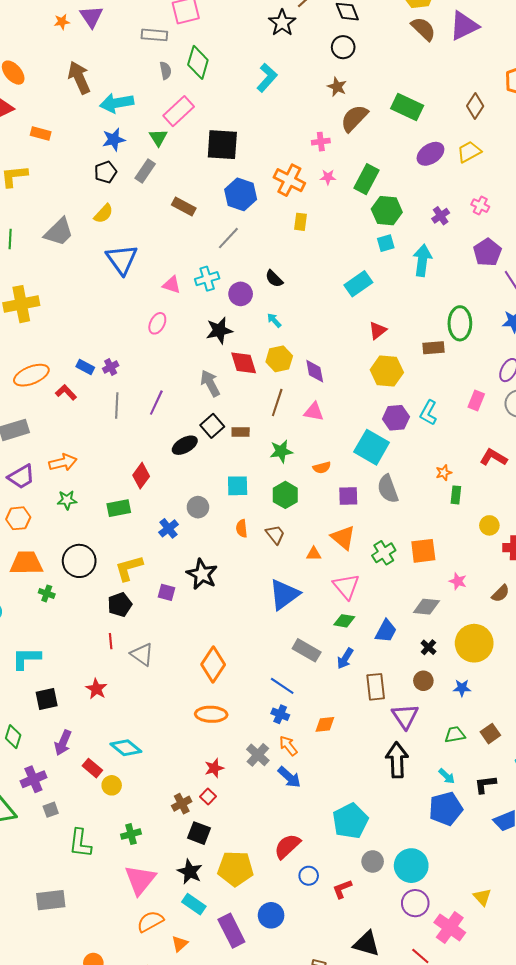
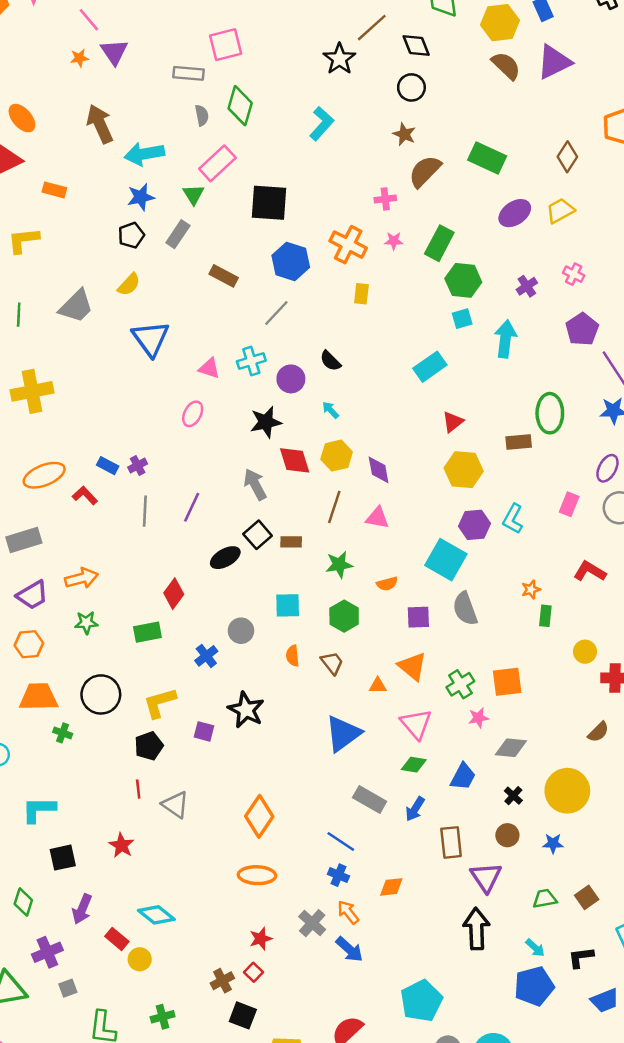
pink star: (458, 581) -> (478, 718), moved, turned -30

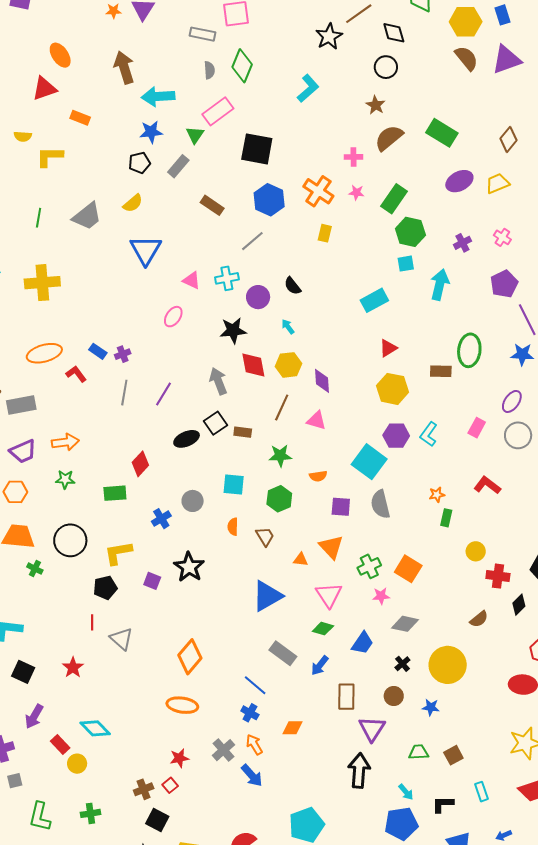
orange square: (507, 682) -> (408, 569), turned 32
black square: (63, 858) -> (23, 672), turned 30

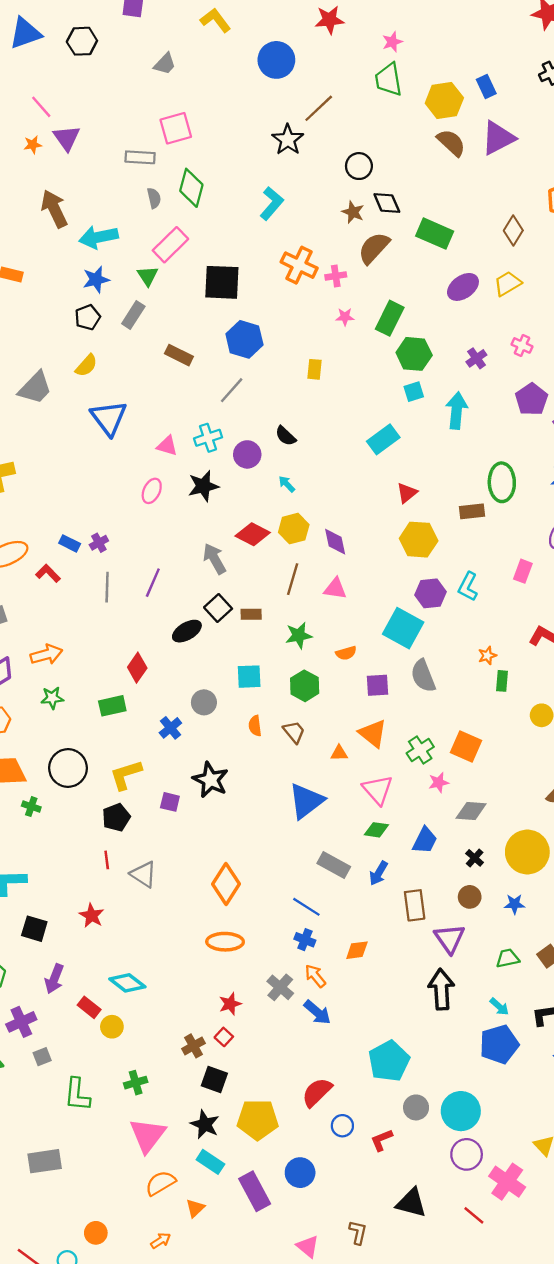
black diamond: (394, 33) -> (387, 203), moved
orange cross: (318, 191) -> (299, 265), moved
black star: (233, 330) -> (203, 486), moved
red diamond: (253, 365) -> (253, 534), turned -44

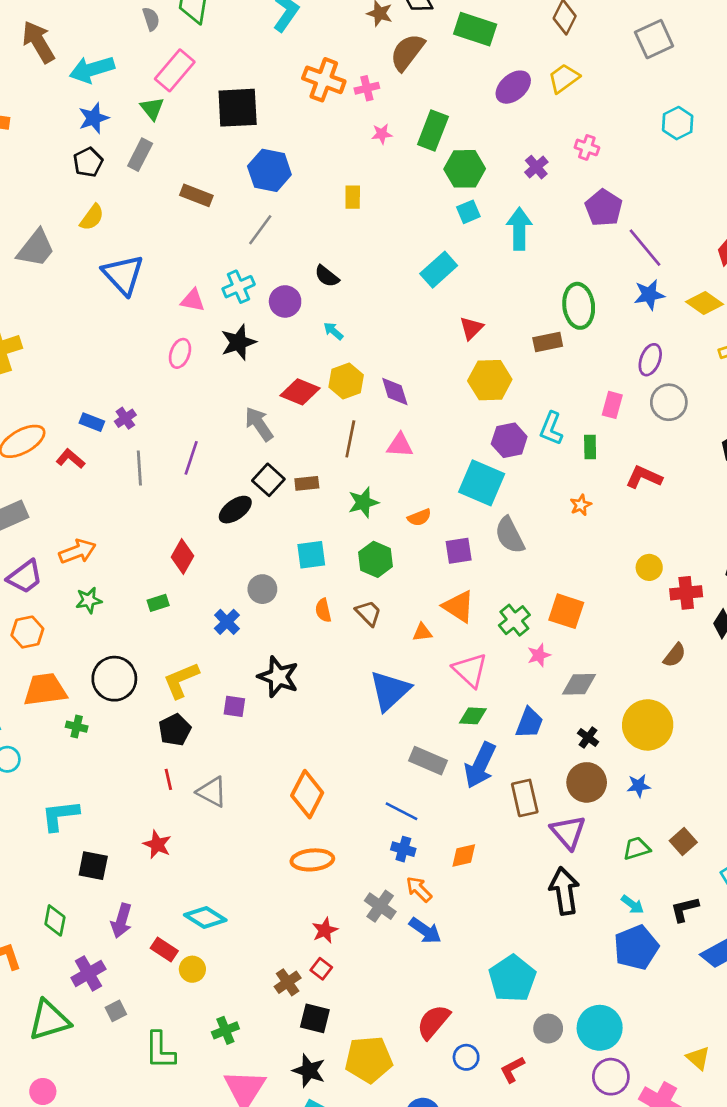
green rectangle: (502, 681) -> (590, 447), moved
green rectangle: (112, 706) -> (158, 603), size x0.7
blue arrow: (379, 873) -> (480, 765), size x1.6
brown circle: (470, 897) -> (587, 782), size x1.5

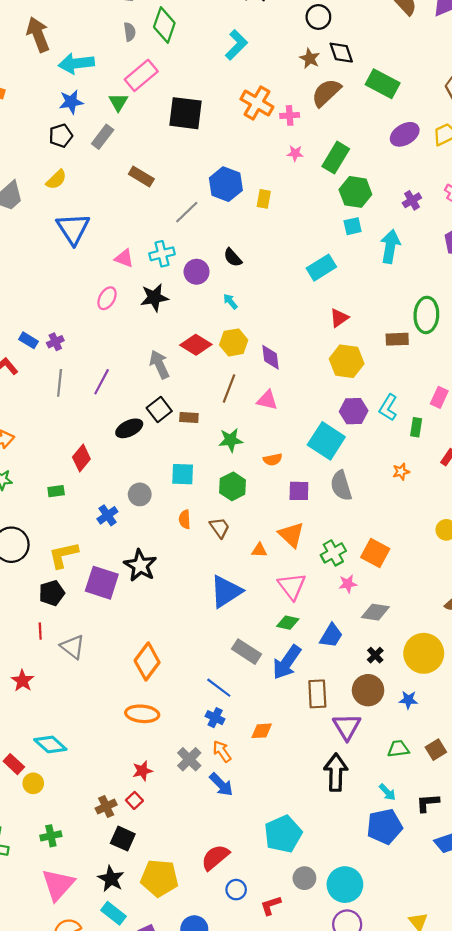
blue hexagon: (269, 170) -> (226, 184), moved
purple square: (234, 706) -> (102, 583), size x1.8

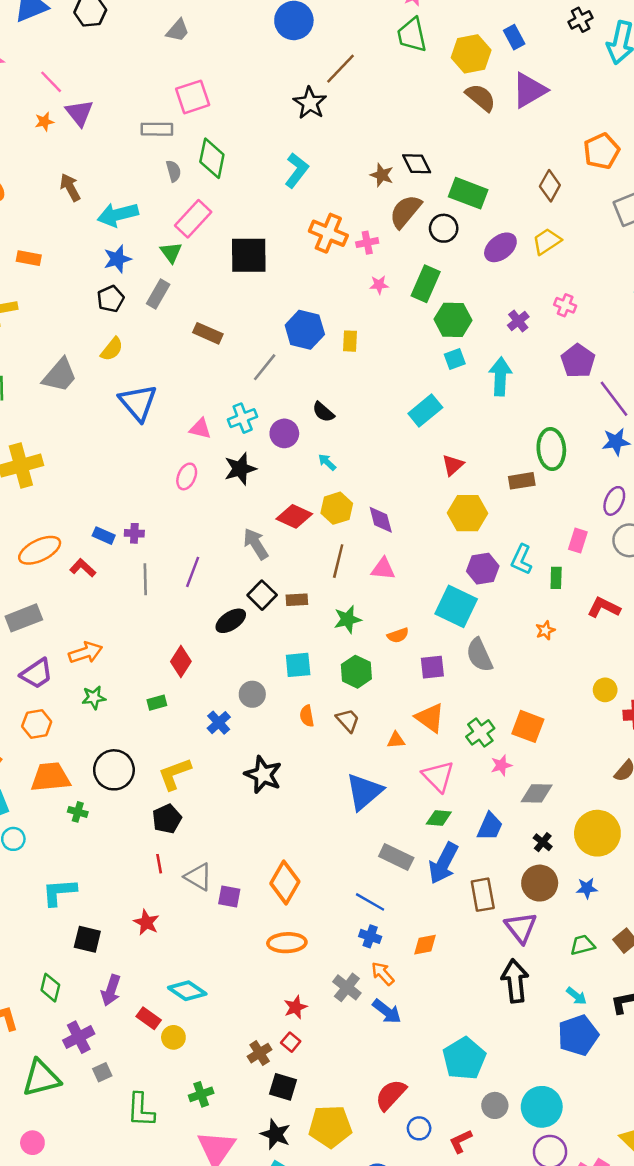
black circle: (318, 17) -> (444, 228), moved
brown arrow: (38, 35) -> (70, 187), size x0.7
purple cross: (55, 342) -> (134, 533), turned 35
purple square: (102, 583) -> (229, 897), moved, size x0.6

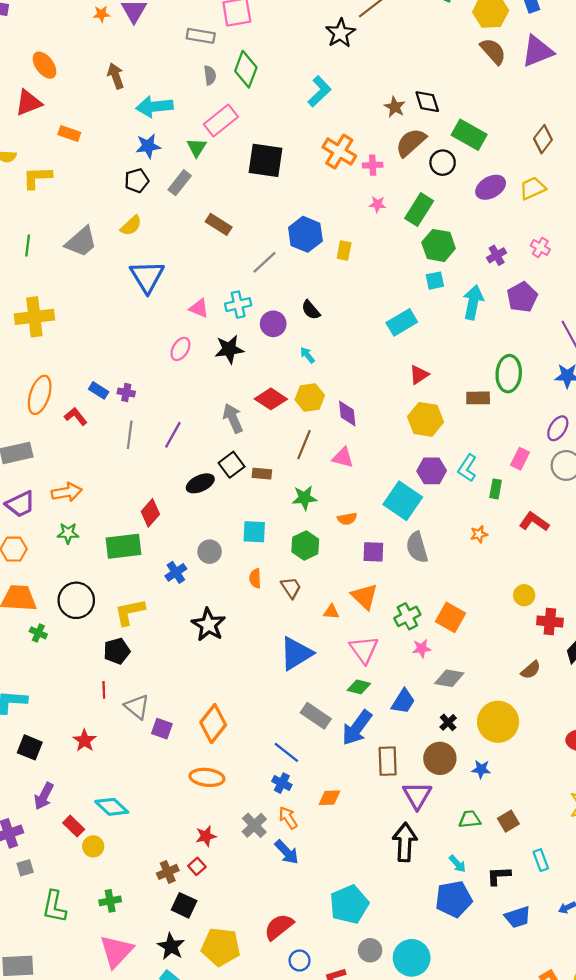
purple pentagon: (578, 361) -> (522, 297), moved
orange ellipse: (40, 550) -> (40, 395), turned -54
green rectangle: (157, 703) -> (124, 546), size x2.0

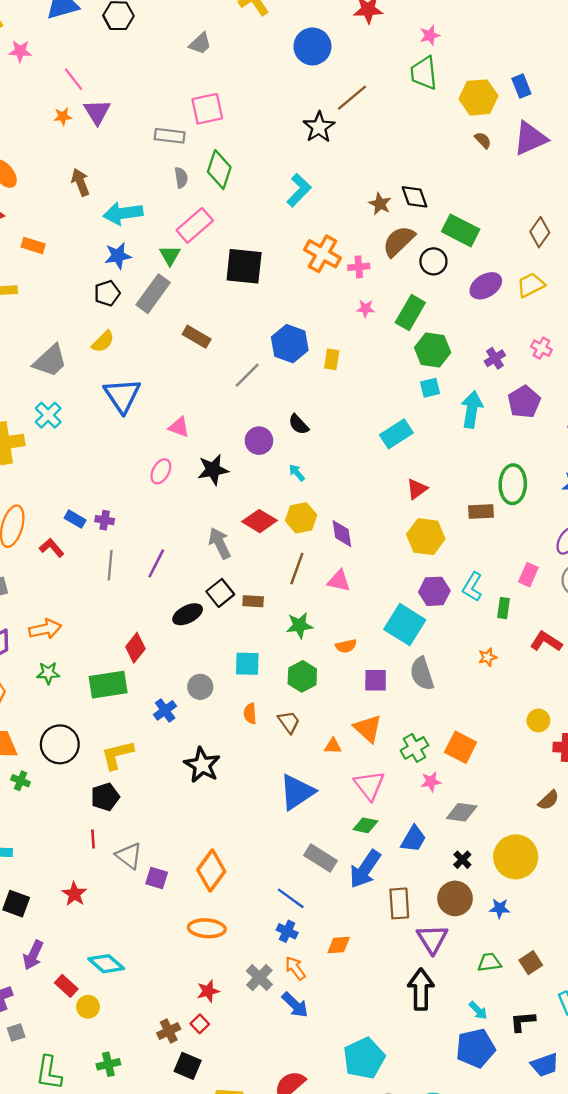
brown semicircle: (493, 51) -> (483, 140), size x0.6
gray rectangle: (180, 183) -> (153, 294), size x1.4
cyan cross: (238, 305) -> (48, 415), moved, turned -30

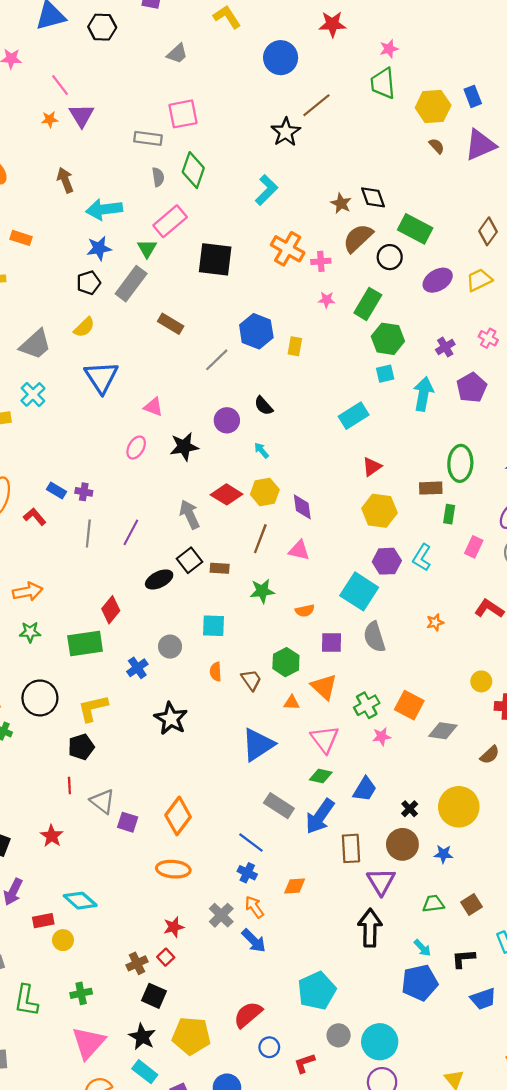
green rectangle: (504, 608) -> (449, 514), moved
green hexagon: (302, 676) -> (286, 662), moved
gray diamond: (462, 812) -> (443, 731), moved
red rectangle: (66, 986) -> (43, 921), turned -54

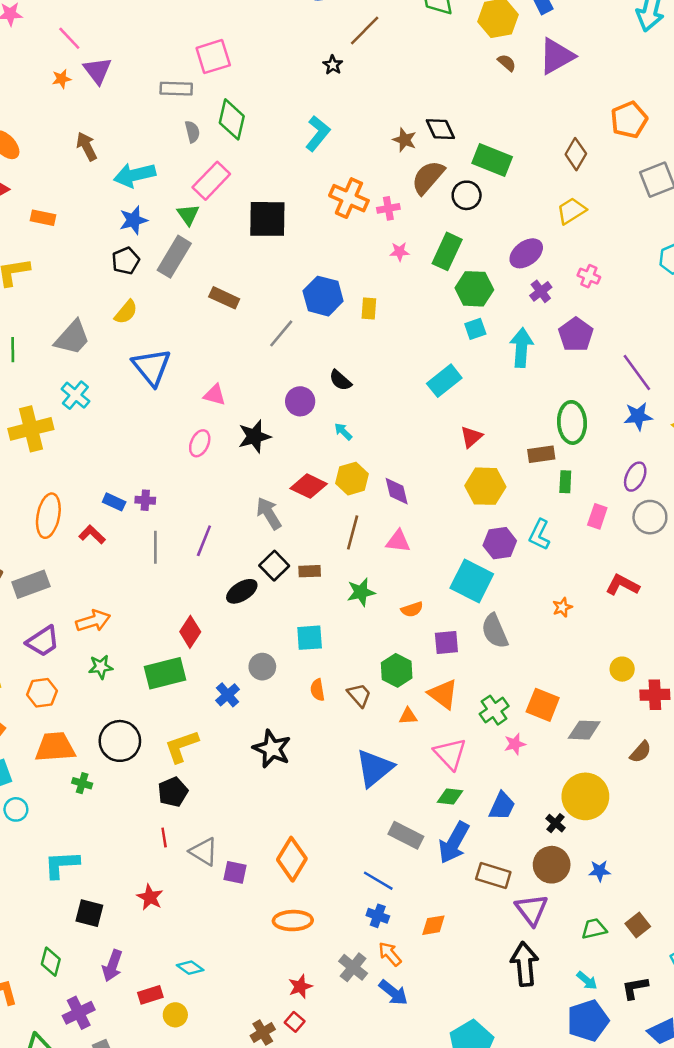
black star: (286, 132) -> (333, 65), size x0.6
purple ellipse: (438, 280) -> (526, 253), moved
yellow circle: (459, 807) -> (585, 796), moved
brown rectangle: (351, 848) -> (493, 875), turned -64
cyan diamond: (80, 901) -> (190, 968), size x0.7

